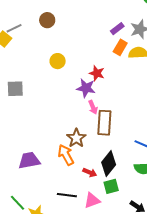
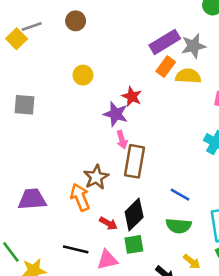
purple rectangle: (117, 29) -> (165, 42), size x1.6

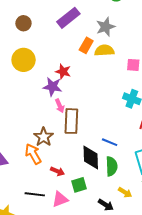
brown circle: (76, 21) -> (23, 23), moved
purple rectangle: (165, 42) -> (68, 18), moved
yellow circle: (83, 75) -> (24, 60), size x1.5
black diamond: (134, 215) -> (91, 158), moved, turned -40
green semicircle: (179, 226) -> (112, 166), turned -90

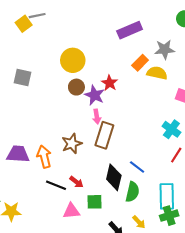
brown circle: (23, 23) -> (76, 87), moved
orange arrow: (33, 154) -> (44, 157), moved
black line: (35, 194) -> (56, 185), moved

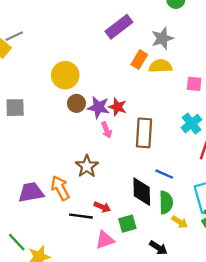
red star: (110, 83) -> (118, 107), moved
cyan cross: (171, 129) -> (192, 124), turned 30
brown rectangle: (104, 135) -> (144, 133), moved
yellow arrow: (139, 222) -> (180, 222), moved

